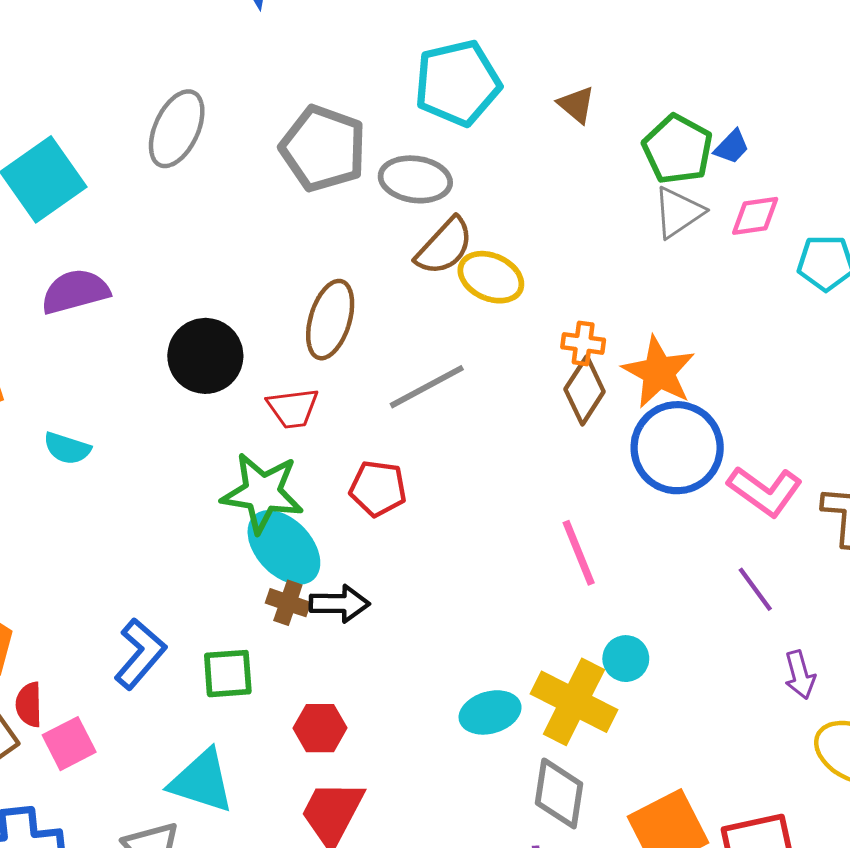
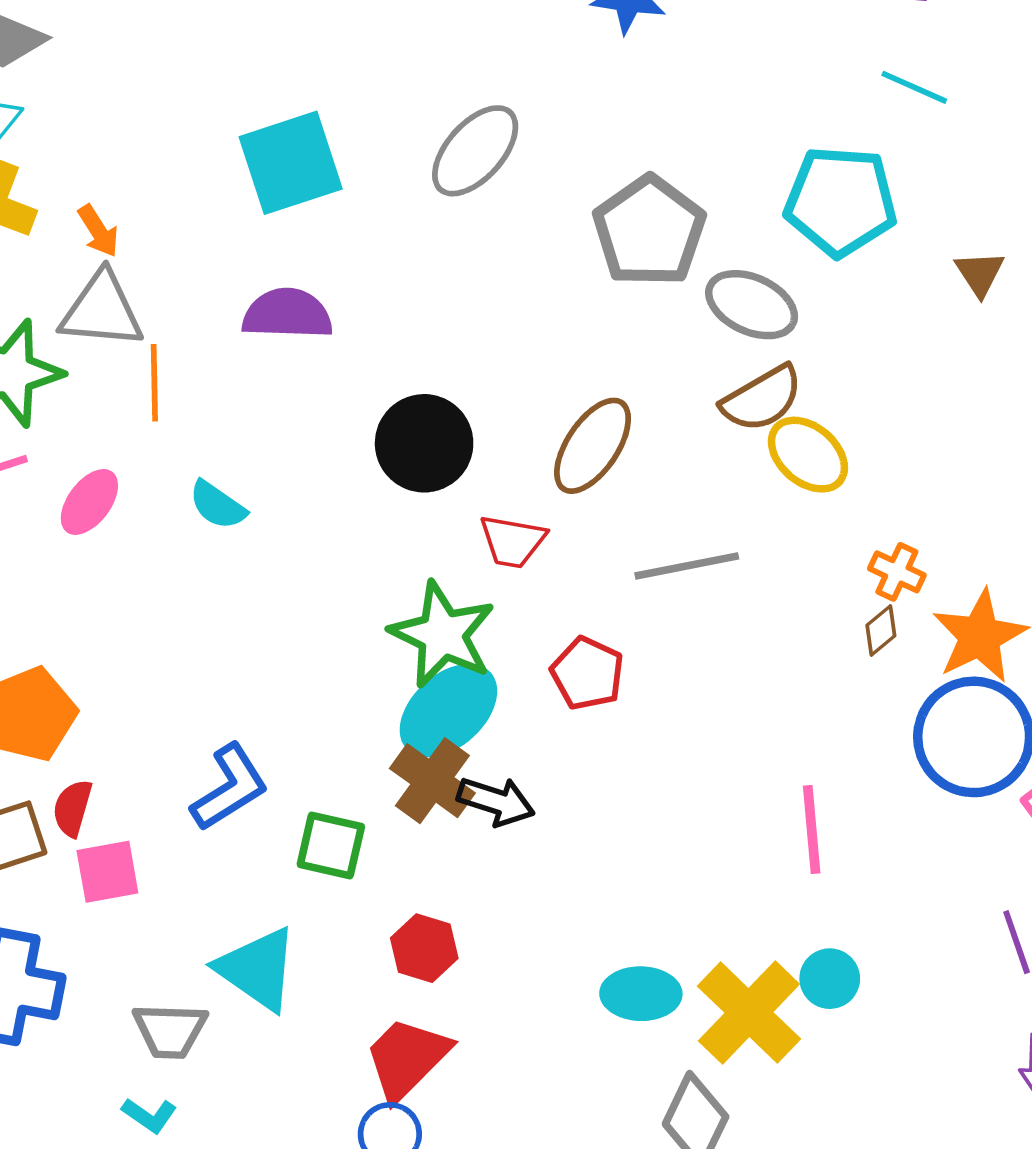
brown diamond: (585, 390) -> (881, 631), size x0.6
cyan ellipse: (284, 547) -> (448, 711), turned 74
brown cross: (288, 603) -> (432, 781), size x1.5

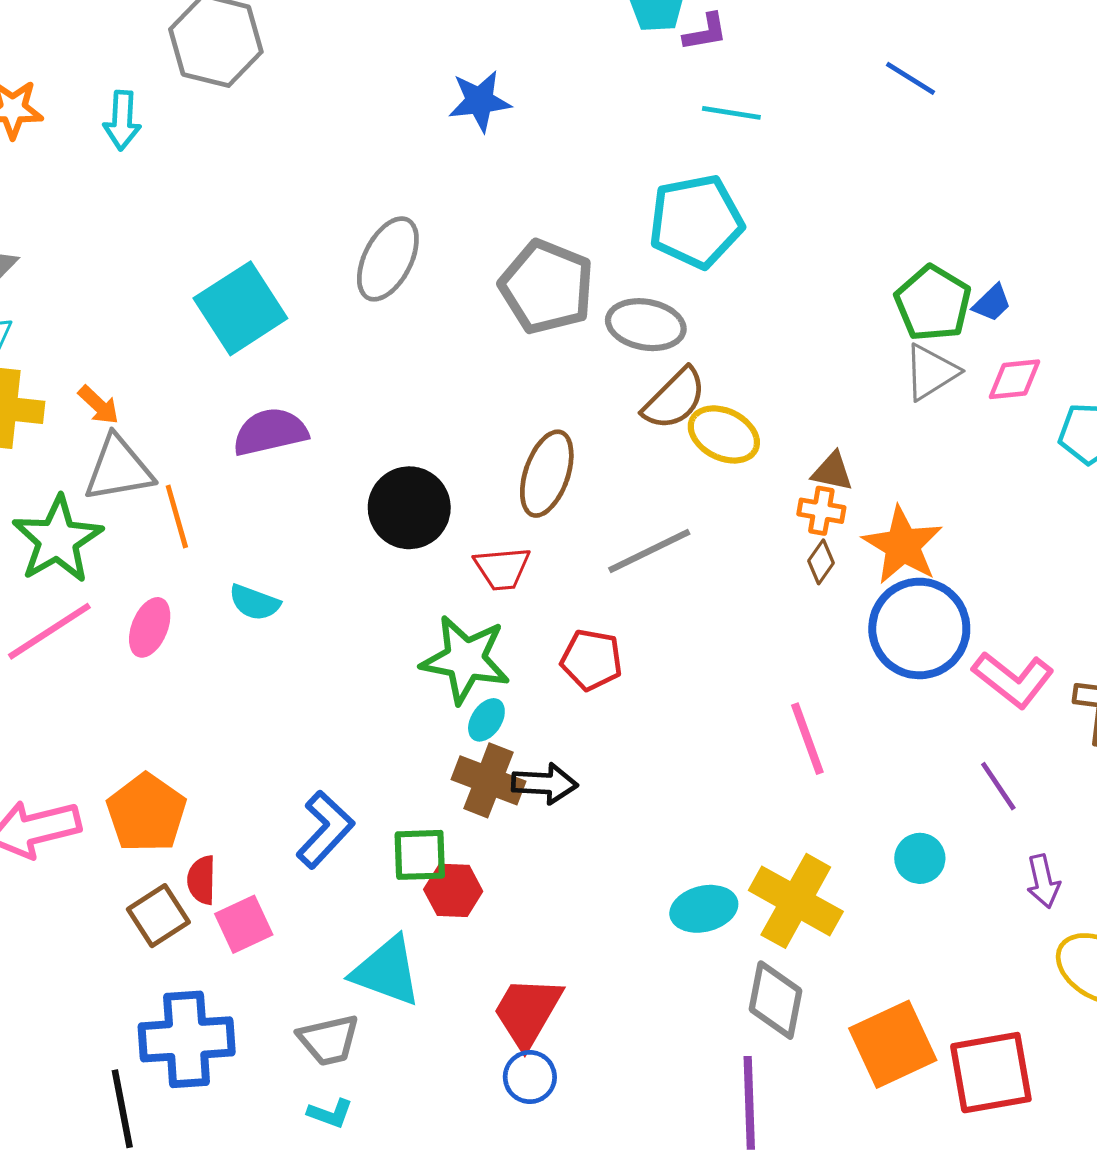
brown triangle: (980, 273) -> (832, 471), moved, turned -30
cyan ellipse: (448, 711) -> (486, 720), size x0.5
red hexagon: (424, 948) -> (453, 890), moved
cyan circle: (830, 979) -> (920, 858), moved

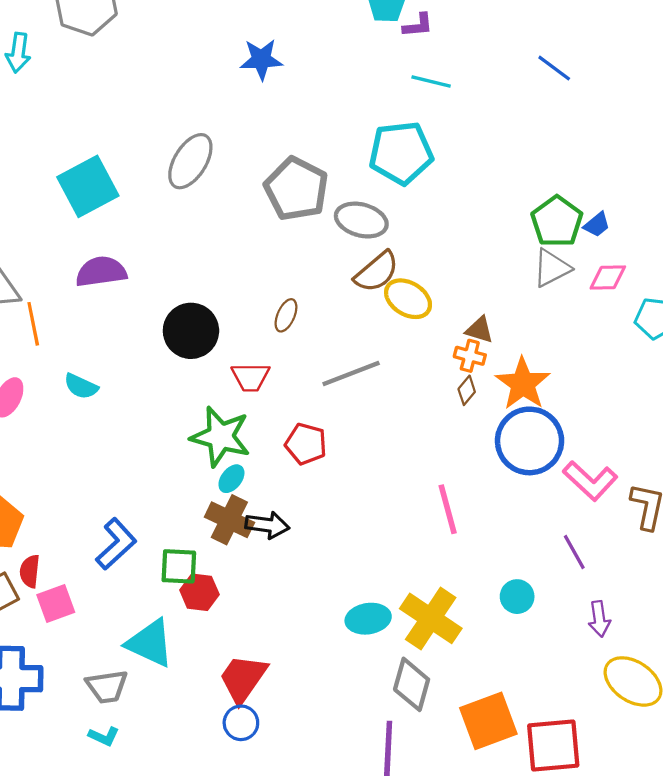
brown ellipse: (547, 474) -> (286, 315), size x0.6

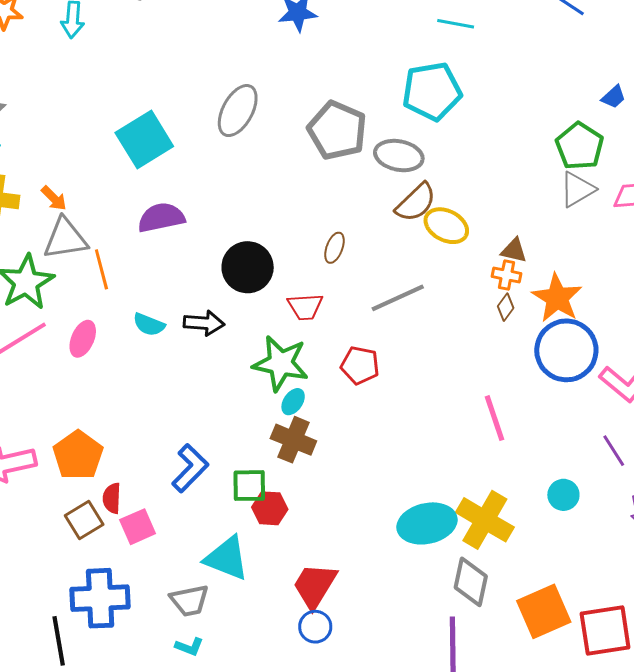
blue trapezoid: (597, 225) -> (614, 97), moved
black arrow: (267, 525) -> (204, 323), moved
cyan ellipse: (368, 619) -> (427, 523), size x1.4

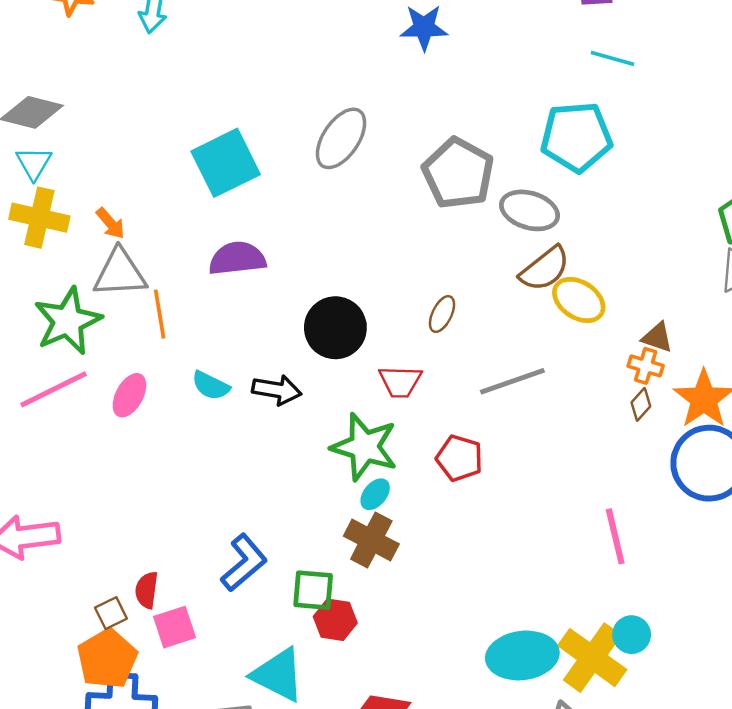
orange pentagon: (78, 455) -> (107, 659), moved
cyan circle: (563, 495) -> (632, 635), moved
brown square: (84, 520) -> (111, 613), size x0.7

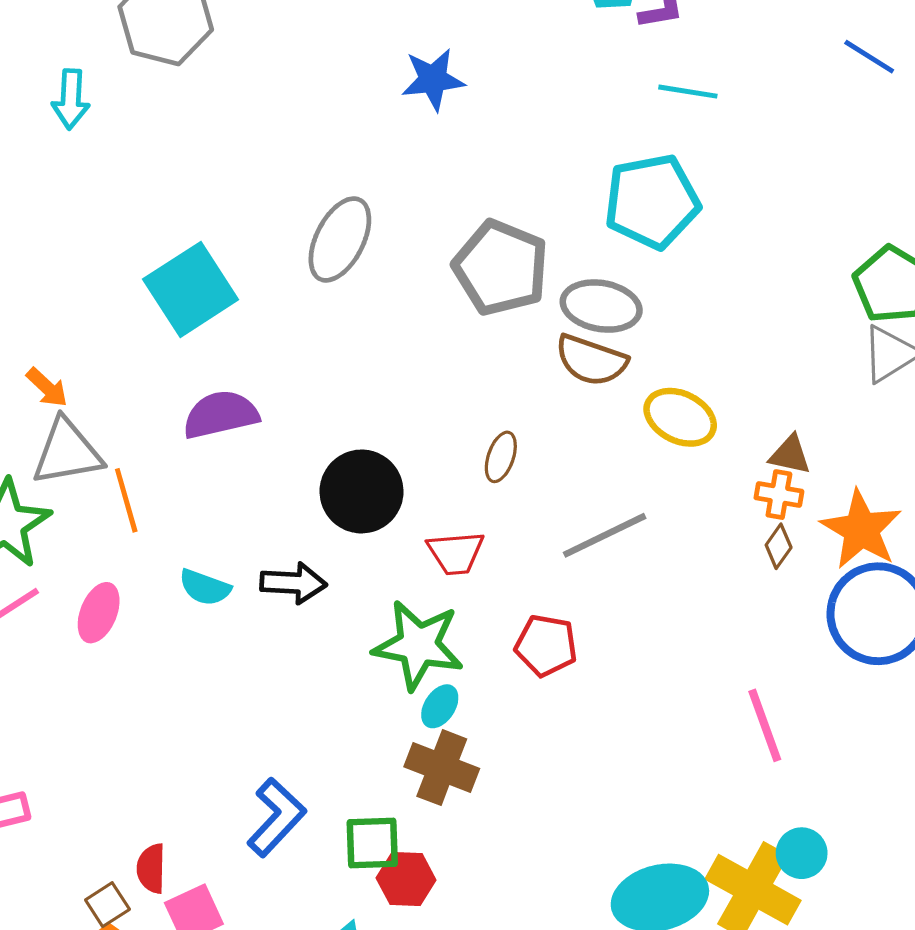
brown semicircle: (545, 269) -> (591, 360), moved, turned 64

